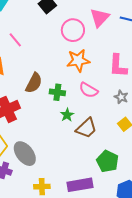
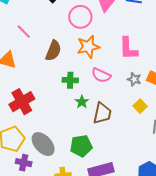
brown semicircle: (34, 83) -> (53, 51), moved
brown trapezoid: (86, 128) -> (102, 113), turned -30
green pentagon: (107, 161) -> (81, 146), moved, turned -30

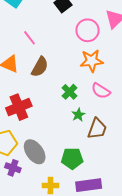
brown semicircle: (53, 51) -> (40, 67), moved
green cross: (70, 80) -> (70, 92), turned 35

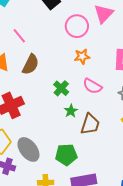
orange star: (92, 61) -> (82, 56), size x0.7

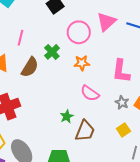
pink line: (19, 36) -> (21, 38), turned 49
green cross: (61, 88) -> (52, 52), moved

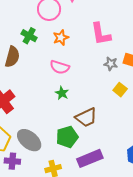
pink semicircle: (90, 93) -> (60, 67), moved
brown trapezoid: (85, 131) -> (86, 117), moved, turned 60

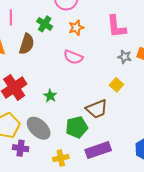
yellow square: (120, 90) -> (116, 85), moved
green star: (62, 93) -> (50, 96), moved

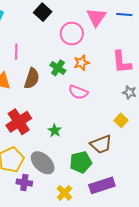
green cross: (45, 24) -> (58, 68), moved
yellow cross: (61, 158) -> (64, 193), turned -35

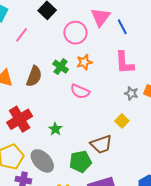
blue line: (124, 15) -> (122, 27), moved, turned 56
pink line: (16, 52) -> (22, 35), moved, turned 35

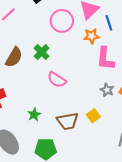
orange star: (84, 62) -> (91, 36), moved
green star: (55, 129) -> (34, 115), moved
brown trapezoid: (101, 144) -> (68, 121), moved

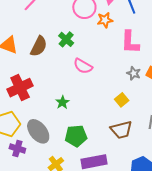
orange star: (91, 36) -> (105, 20), moved
brown trapezoid: (68, 121) -> (121, 130), moved

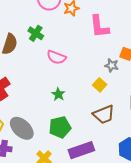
gray star: (134, 73) -> (112, 65), moved
green star: (62, 102) -> (58, 94), moved

